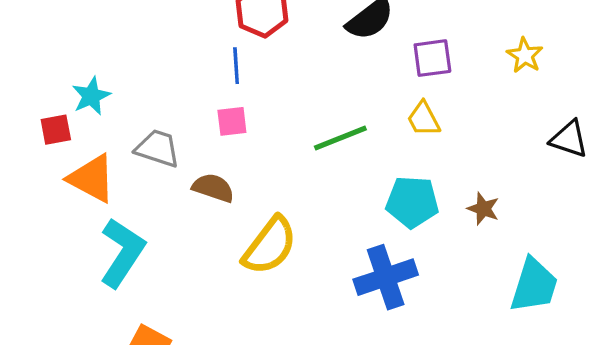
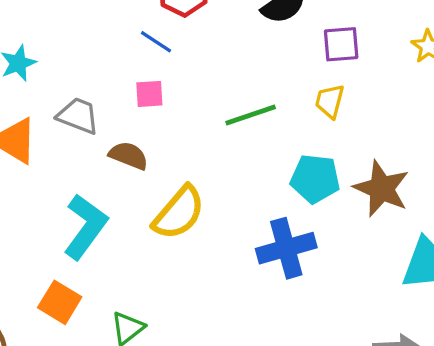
blue line: (236, 66) -> (156, 42), turned -56
yellow trapezoid: (424, 119) -> (330, 101), turned 39
brown star: (483, 209) -> (382, 189), size x1.8
cyan L-shape: (122, 253) -> (85, 227), moved

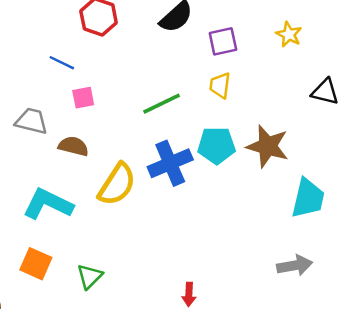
blue line: (156, 42) -> (62, 63), moved
cyan L-shape: (85, 227) -> (48, 204), turned -93
blue cross: (286, 248) -> (170, 163), moved

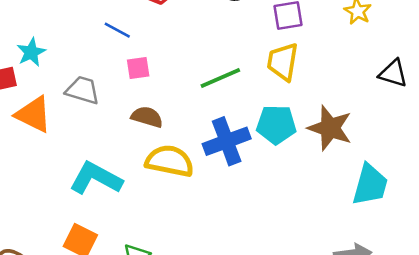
yellow trapezoid: (220, 85) -> (283, 62), size x1.4
brown semicircle: (73, 146) -> (147, 117), moved
yellow semicircle: (117, 184) -> (170, 161), turned -114

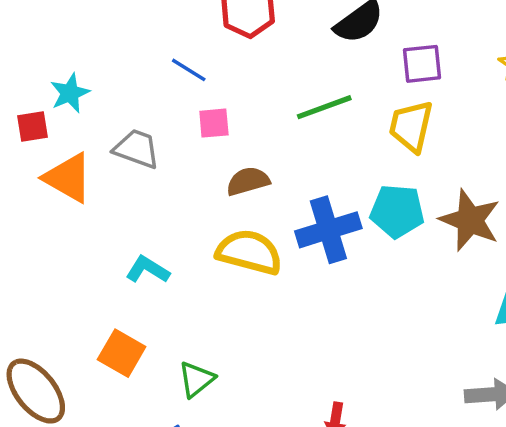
green line: (220, 78) -> (324, 107), moved
brown semicircle: (147, 117) -> (248, 181), moved, turned -36
cyan L-shape: (96, 178) -> (148, 270), size x0.6

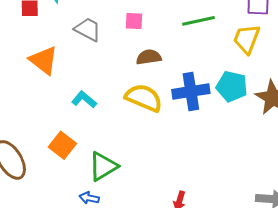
orange triangle: (68, 178) -> (44, 60), moved
green triangle: (196, 379) -> (103, 166), size x1.4

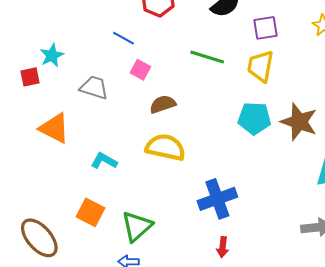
pink square: (134, 21) -> (140, 70), turned 36
green line: (199, 21) -> (207, 57), turned 40
blue cross: (191, 91) -> (217, 199), moved

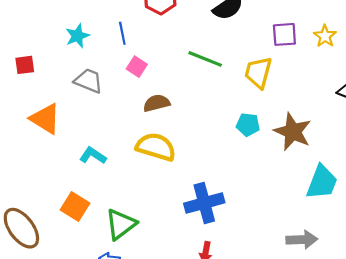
purple square: (265, 28) -> (284, 34), moved
blue line: (124, 38) -> (122, 33), turned 45
cyan star: (52, 55) -> (77, 36), moved
cyan pentagon: (254, 118) -> (248, 125), size x0.7

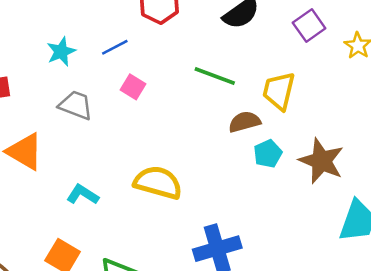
blue line: (122, 33) -> (115, 47), turned 75
purple square: (284, 34) -> (309, 25), moved, turned -30
brown semicircle: (157, 103) -> (245, 122), moved
cyan pentagon: (248, 125) -> (268, 154), turned -30

